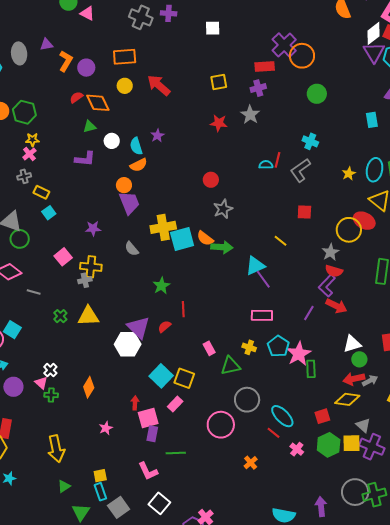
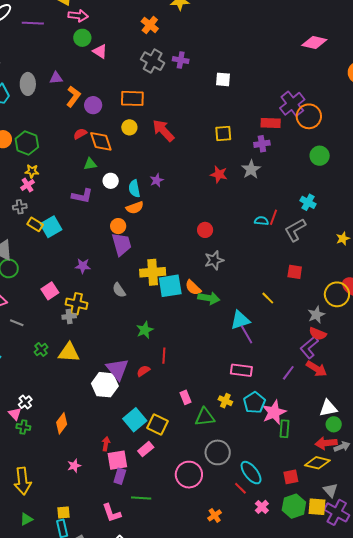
cyan square: (49, 213) -> (51, 227), moved, size x1.5

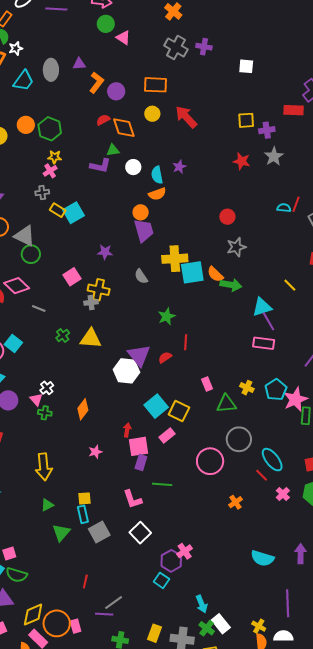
purple cross: (262, 144) -> (267, 130), moved
purple L-shape: (82, 196) -> (100, 166), moved
pink rectangle: (241, 370) -> (264, 343), moved

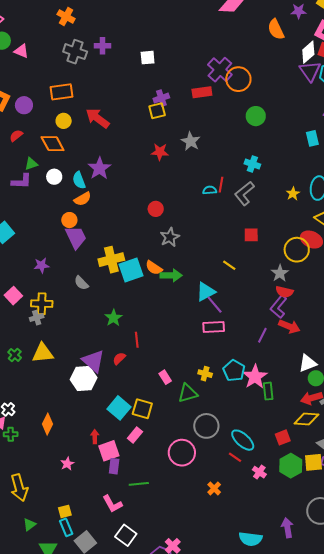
orange diamond: (124, 128) -> (53, 144), moved
purple cross: (267, 130) -> (161, 98), moved
purple star: (179, 167) -> (99, 168), size x1.6

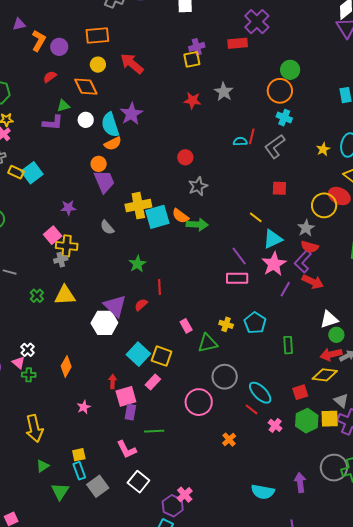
orange circle: (238, 79) -> (280, 91), moved
cyan semicircle: (79, 180) -> (110, 125), size x1.4
cyan triangle: (206, 292) -> (273, 239), moved
pink square: (13, 296) -> (53, 235), moved
pink star: (255, 377) -> (274, 264), moved

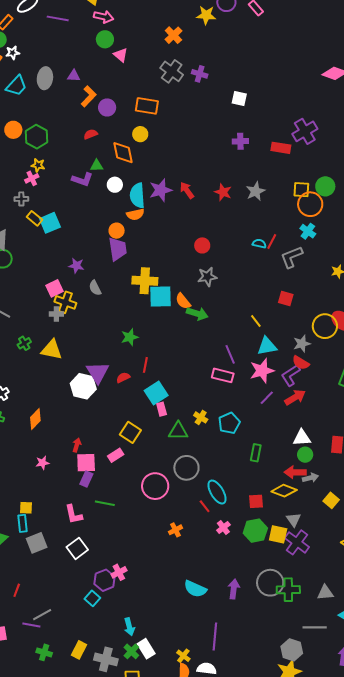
yellow square: (192, 59) -> (301, 190), moved
red arrow: (132, 64) -> (187, 190), moved, size x0.7
gray semicircle: (107, 227) -> (95, 288), moved
red arrow: (313, 282) -> (295, 397), turned -70
cyan square: (138, 354) -> (156, 393), moved

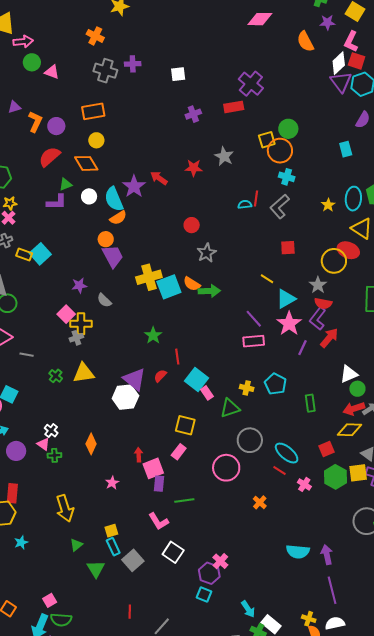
red semicircle: (91, 134) -> (50, 157), size x1.6
purple arrow: (234, 589) -> (327, 555), moved

